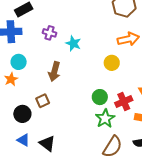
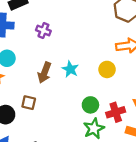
cyan star: (73, 43) -> (70, 69), moved
brown square: (43, 101) -> (29, 103), turned 32

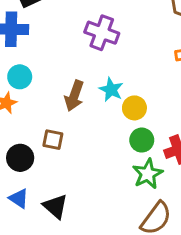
purple cross: (43, 30) -> (102, 33), moved, size x1.5
yellow circle: (107, 69) -> (134, 108), moved

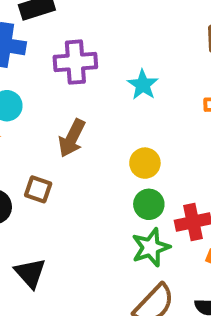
purple cross: (102, 33) -> (75, 62), moved, turned -32
cyan star: (111, 90) -> (143, 85), moved

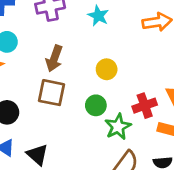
brown square: (38, 189) -> (51, 93), moved, size x1.5
green circle: (149, 204) -> (96, 105), moved

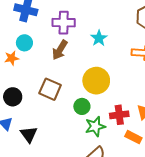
brown arrow: (54, 58) -> (60, 50), moved
yellow circle: (107, 69) -> (96, 81), size x1.6

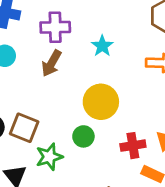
brown square: (50, 89) -> (24, 128), moved
green star: (95, 126) -> (49, 157), moved

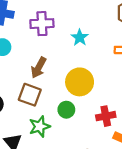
brown arrow: (52, 63) -> (39, 68), moved
brown square: (24, 128) -> (30, 95), moved

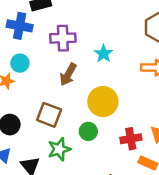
brown arrow: (39, 68) -> (68, 74), moved

